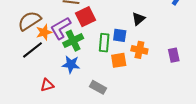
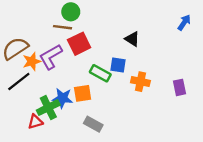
black triangle: (138, 19) -> (132, 39), moved, turned -48
green cross: (73, 41) -> (48, 108), moved
green rectangle: (104, 43) -> (100, 73), turned -66
orange square: (119, 60) -> (83, 93), moved

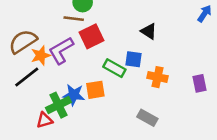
gray rectangle: (93, 124) -> (147, 118), moved

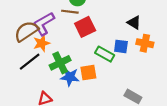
purple L-shape: (61, 50) -> (44, 24), moved
orange cross: (158, 77) -> (145, 43), moved
green cross: (58, 105) -> (60, 63), moved

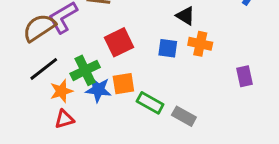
red square: (85, 27) -> (119, 42), moved
orange star: (42, 43) -> (61, 91), moved
green rectangle: (105, 54) -> (150, 103), moved

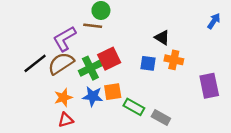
brown semicircle: (39, 28) -> (61, 63), moved
black line: (44, 69) -> (35, 63), moved
green cross: (85, 70) -> (90, 68), moved
purple rectangle: (245, 76) -> (209, 86), size x1.5

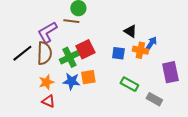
blue arrow: (214, 21) -> (151, 43), moved
brown semicircle: (61, 63) -> (44, 53), turned 125
green rectangle: (134, 107) -> (129, 84), moved
gray rectangle: (161, 117) -> (154, 99), moved
red triangle: (66, 120) -> (48, 101), turned 40

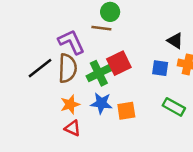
purple L-shape: (47, 32) -> (71, 42), turned 95
orange square: (88, 77) -> (126, 111), moved

